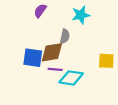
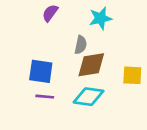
brown diamond: (52, 52) -> (91, 65), moved
purple line: (55, 69) -> (45, 97), moved

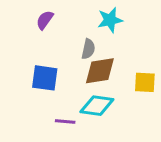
purple semicircle: (50, 13) -> (45, 20), moved
purple line: (45, 97) -> (65, 121), moved

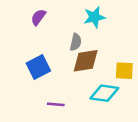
blue square: (45, 78) -> (38, 67), turned -35
cyan diamond: (97, 106) -> (104, 93), moved

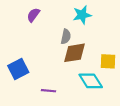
blue square: (38, 67) -> (18, 69), moved
cyan diamond: (104, 93) -> (91, 81), turned 50

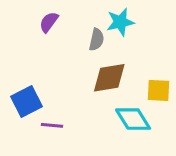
gray semicircle: (66, 37) -> (97, 40), moved
purple line: (48, 91) -> (52, 125), moved

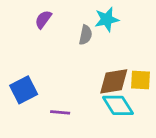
brown diamond: (109, 78) -> (114, 81), moved
purple line: (52, 125) -> (60, 112), moved

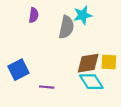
purple semicircle: (43, 19) -> (34, 15), turned 152
gray semicircle: (86, 35) -> (66, 27), size x1.5

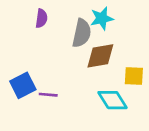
brown diamond: (88, 63) -> (100, 56), moved
purple line: (47, 87) -> (48, 95), moved

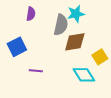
yellow square: (134, 76) -> (100, 57), turned -35
blue square: (23, 85) -> (17, 47), moved

